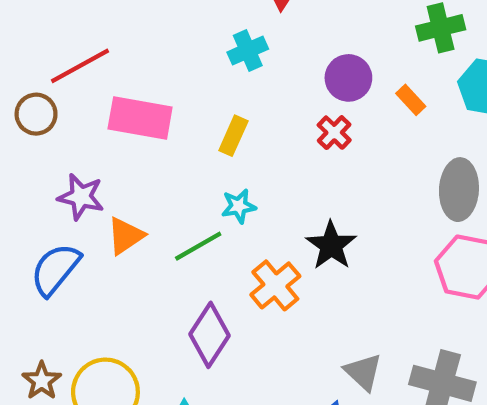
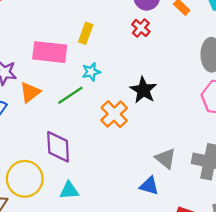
pink rectangle: (140, 118) -> (50, 52), moved
purple diamond: (209, 335) -> (58, 147), moved, turned -32

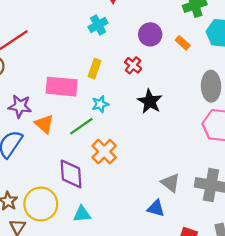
red cross: (141, 28) -> (133, 65), moved
black star: (143, 90) -> (150, 101), moved
orange triangle: (30, 92) -> (44, 124), turned -40
orange cross: (114, 114) -> (104, 152), moved

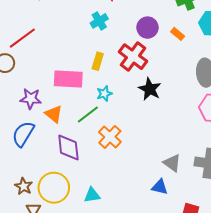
red cross: (133, 65) -> (133, 57), size x1.8
purple diamond: (71, 174) -> (68, 148), moved

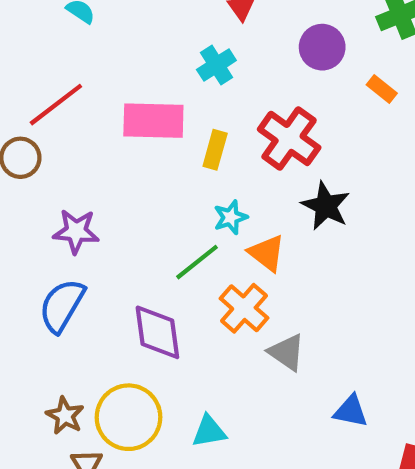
purple circle: (147, 28) -> (322, 47), moved
pink rectangle: (68, 79) -> (153, 121), moved
orange triangle: (54, 114) -> (267, 253), moved
gray triangle: (172, 163) -> (287, 352), moved

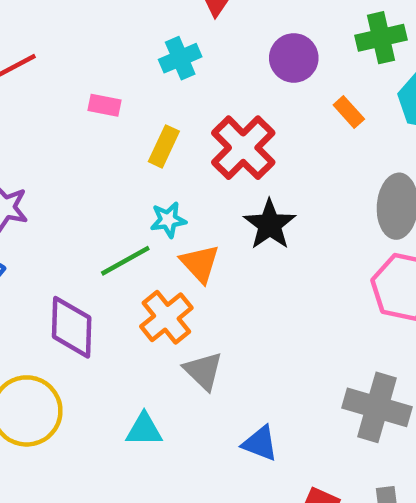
pink rectangle: (153, 121) -> (105, 105), size x0.5
cyan triangle: (209, 431) -> (144, 430), moved

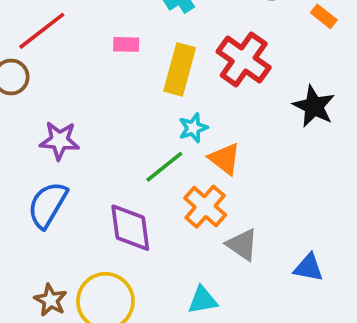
yellow rectangle: (164, 146) -> (180, 69), size x1.5
black star: (270, 225) -> (314, 106), moved
blue triangle: (260, 443) -> (309, 268), moved

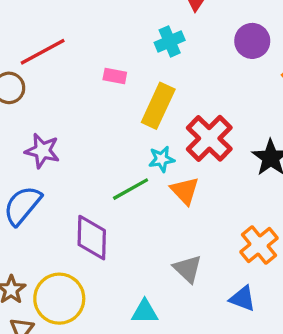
red cross: (244, 59) -> (209, 138), moved
orange cross: (205, 207) -> (259, 245), moved

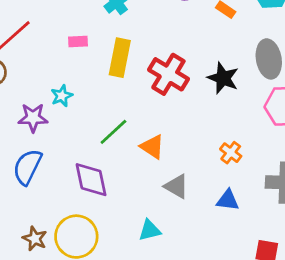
cyan star: (162, 159) -> (62, 96), moved
orange triangle: (185, 191) -> (152, 147), moved
orange cross: (259, 245) -> (231, 153), size x0.7

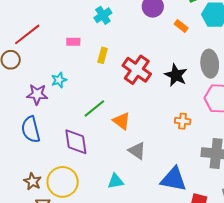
yellow rectangle: (120, 58) -> (103, 55), size x0.6
orange cross: (231, 153) -> (183, 121), moved, turned -35
blue semicircle: (27, 167) -> (31, 129), turned -44
blue triangle: (228, 200) -> (174, 179), moved, size x1.6

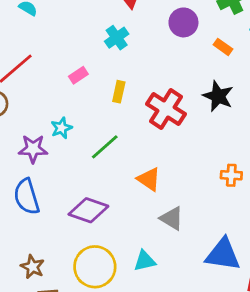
pink rectangle: (73, 42) -> (78, 75), turned -32
black star: (176, 75) -> (218, 96), moved
green line: (94, 108) -> (105, 147), moved
purple diamond: (76, 142) -> (88, 210), turned -60
yellow circle: (63, 182) -> (95, 267), moved

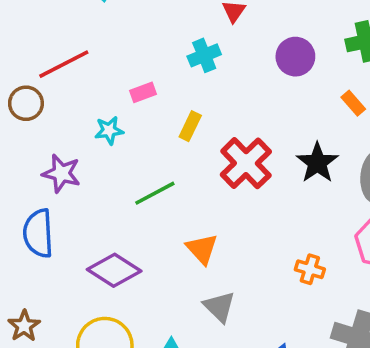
orange rectangle: (223, 47) -> (353, 103), moved
cyan star: (61, 128) -> (109, 130), moved

